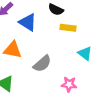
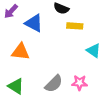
gray semicircle: (42, 64) -> (54, 84), moved

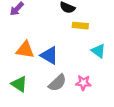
blue triangle: (34, 23) -> (49, 55), moved

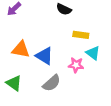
yellow rectangle: (80, 26) -> (81, 35), moved
pink star: (83, 83) -> (76, 65), moved

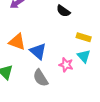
yellow rectangle: (81, 35) -> (84, 37), moved
gray semicircle: (52, 83) -> (41, 78), turned 90

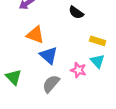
orange triangle: (17, 42) -> (35, 35), moved
gray semicircle: (41, 78) -> (51, 84), turned 72

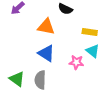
orange triangle: (35, 35) -> (46, 27), moved
gray semicircle: (51, 84) -> (40, 80), moved, turned -30

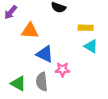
orange triangle: (46, 27) -> (30, 31), moved
pink star: (76, 62) -> (62, 70), moved

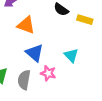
yellow rectangle: (86, 28) -> (85, 20), moved
cyan triangle: (91, 46) -> (71, 55), moved

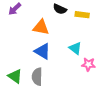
orange triangle: (26, 25) -> (41, 27), moved
pink star: (48, 73) -> (88, 64), moved

